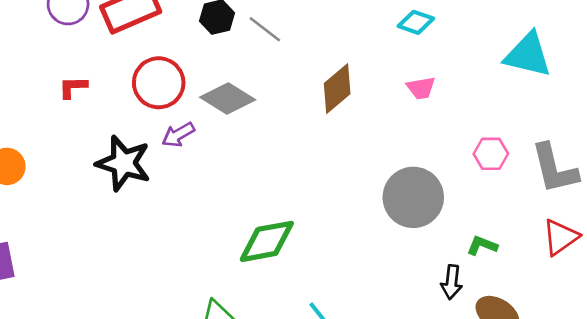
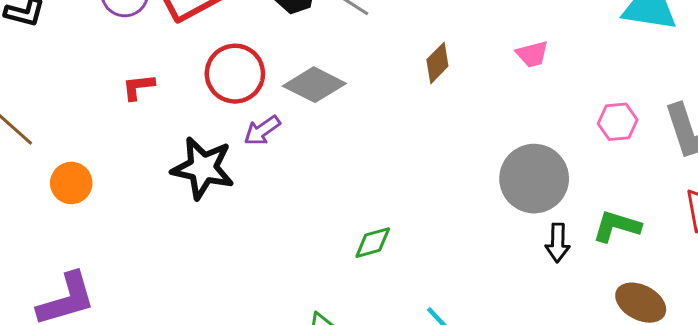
brown diamond: (337, 89) -> (437, 63), size x0.7
green diamond: (267, 241) -> (373, 243), size x0.6
green L-shape: (482, 245) -> (617, 226), size x1.4
black arrow: (452, 282) -> (558, 243), moved

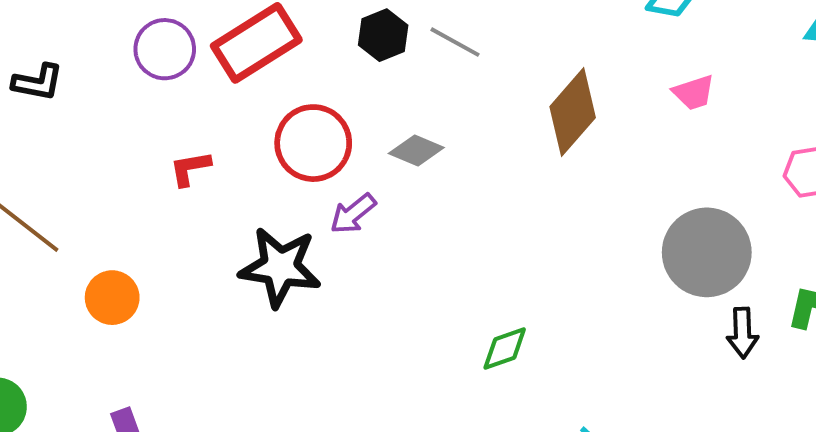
brown diamond: (437, 63) -> (573, 112), size x1.6
gray diamond: (314, 85) -> (416, 150), size x0.7

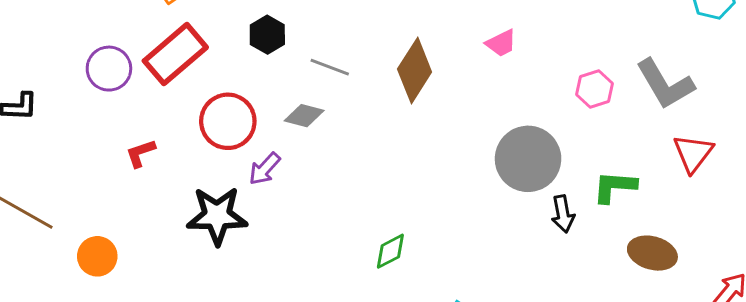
gray line: (455, 42) -> (330, 67), moved

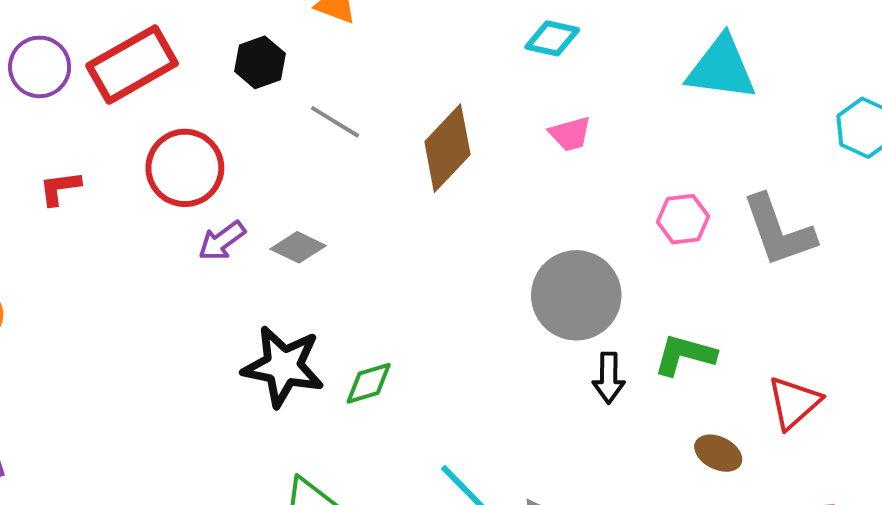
gray diamond: (304, 116) -> (298, 247), moved
red triangle: (693, 153) -> (794, 403), moved
black star: (217, 216) -> (283, 366), moved
brown ellipse: (652, 253) -> (718, 453), size x0.7

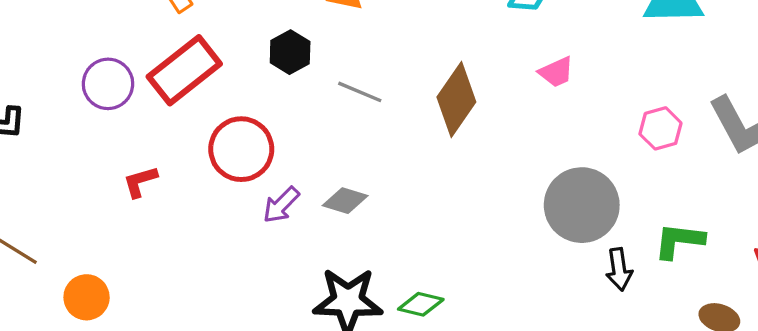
green diamond: (369, 383) -> (421, 304), turned 39

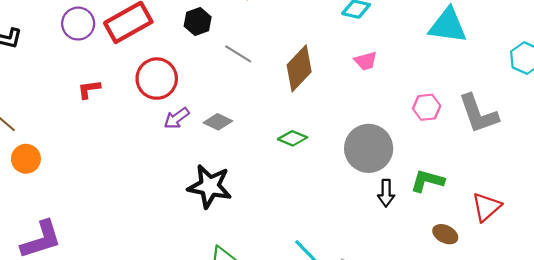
orange circle: (87, 297) -> (26, 159), moved
green diamond: (421, 304) -> (293, 138), moved

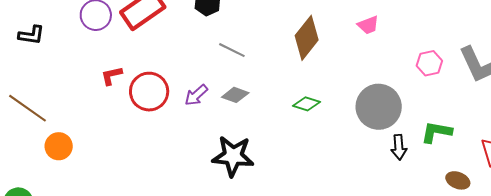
gray line: (238, 54) -> (232, 50), moved
red circle: (157, 79) -> (149, 92), moved

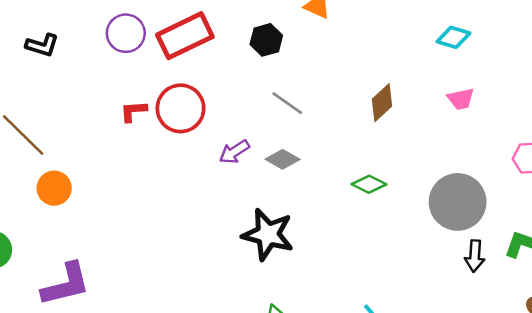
brown diamond: (307, 38) -> (382, 103), size x0.7
red circle: (149, 92) -> (181, 108), moved

